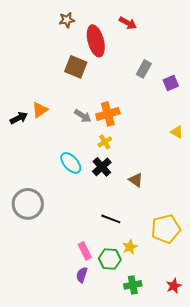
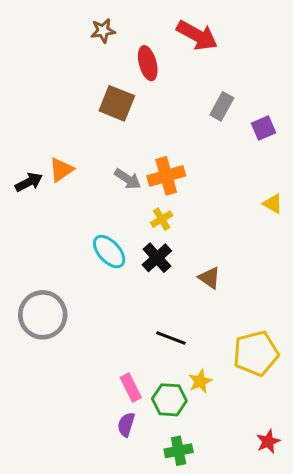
red arrow: (128, 23) -> (197, 35), size x1.5
red ellipse: (96, 41) -> (148, 63), size x0.7
green cross: (133, 285) -> (179, 451), moved

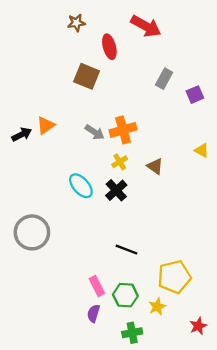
brown triangle: (209, 278) -> (155, 166), moved
yellow pentagon: (256, 353) -> (174, 277), moved
yellow star: (200, 381) -> (157, 307), moved

